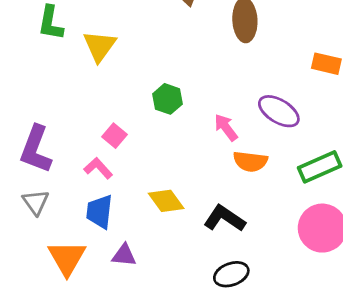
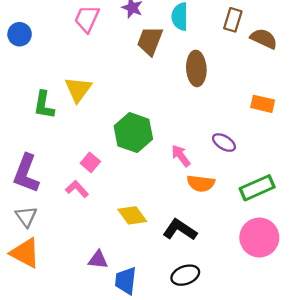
green L-shape: (51, 23) -> (44, 105), moved
green hexagon: (167, 99) -> (133, 133), size x1.6
purple ellipse: (279, 111) -> (224, 143), size x0.7
blue trapezoid: (100, 212) -> (126, 281), moved
orange triangle: (67, 258) -> (25, 253), moved, turned -32

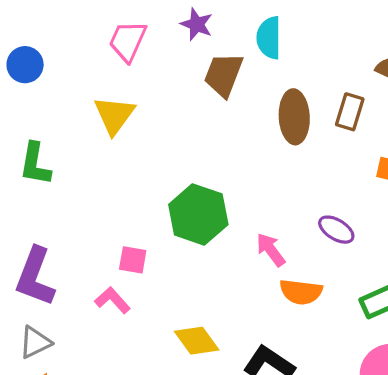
brown rectangle: (233, 20) -> (350, 112), moved
yellow triangle: (78, 89) -> (114, 115), moved
green L-shape: (44, 105) -> (35, 164), moved
pink square: (90, 162) -> (133, 260), turned -30
gray triangle: (26, 217) -> (35, 342), turned 40

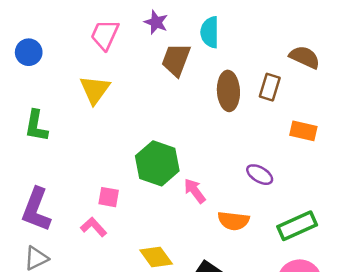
pink arrow: (271, 250) -> (195, 191), moved

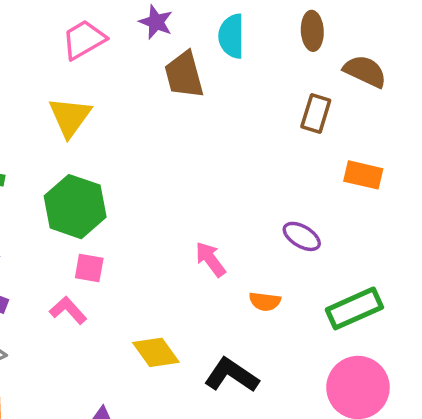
pink trapezoid: (105, 35) -> (84, 40), turned 36
brown trapezoid: (176, 60) -> (184, 75), turned -36
brown ellipse: (228, 91) -> (312, 31), moved, size x0.7
green hexagon: (157, 163) -> (75, 207), moved
orange semicircle: (233, 221) -> (265, 301), size x0.7

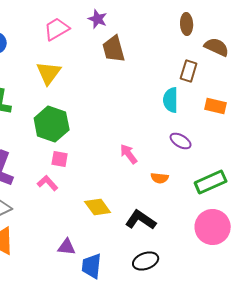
cyan semicircle: (231, 36) -> (171, 100), moved

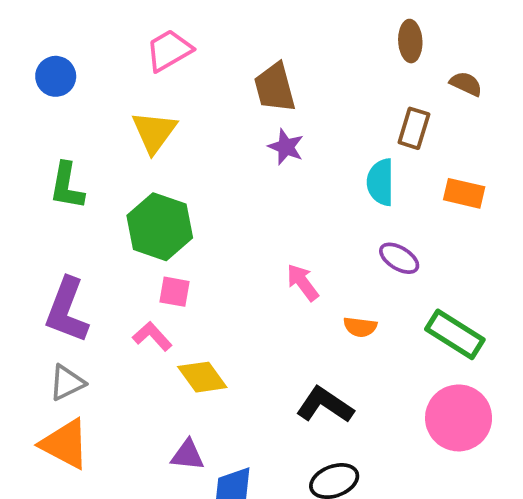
purple star: (98, 19) -> (286, 147), moved
brown semicircle: (217, 47) -> (466, 84), size x0.7
green rectangle: (211, 182) -> (455, 334), turned 56
yellow diamond: (98, 207) -> (202, 377), moved

